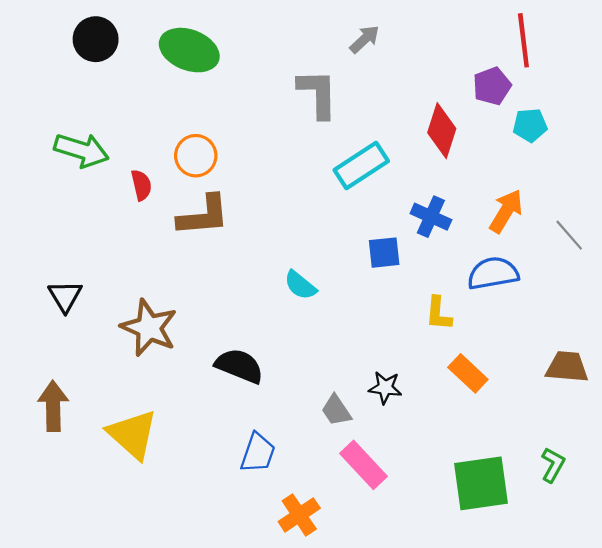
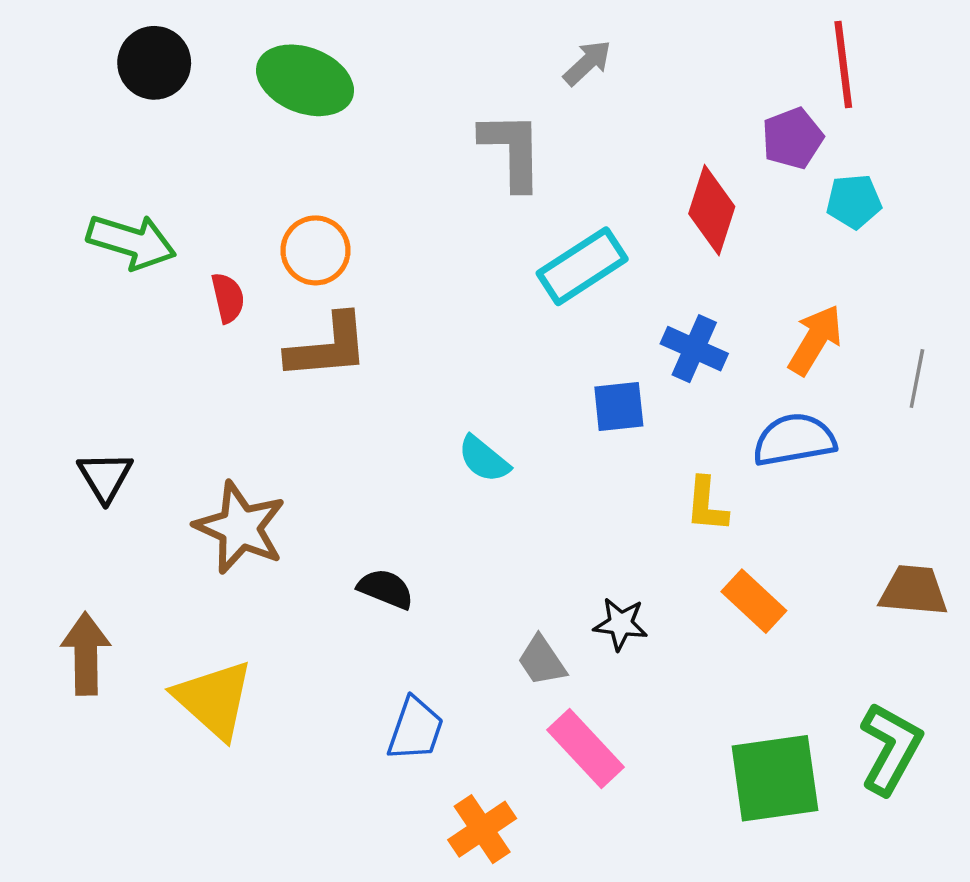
gray line: (569, 235) -> (917, 378), turned 52
black semicircle: (239, 366) -> (386, 589), size x0.7
green L-shape: (553, 465) -> (891, 748), size x1.6

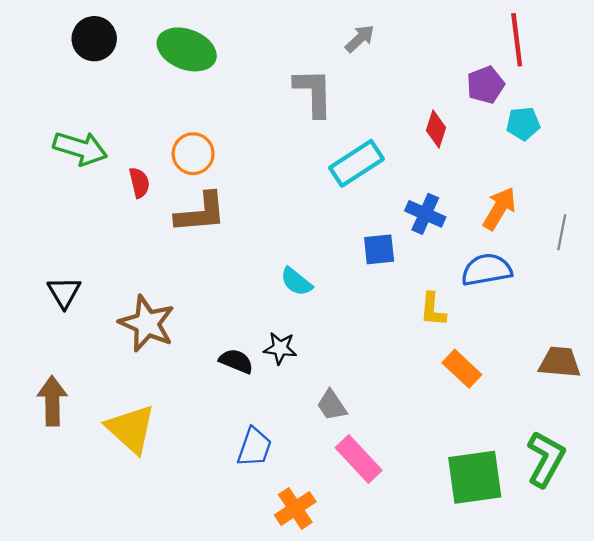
red diamond: (712, 210) -> (436, 129), size x0.7
black star: (621, 624) -> (280, 348), moved

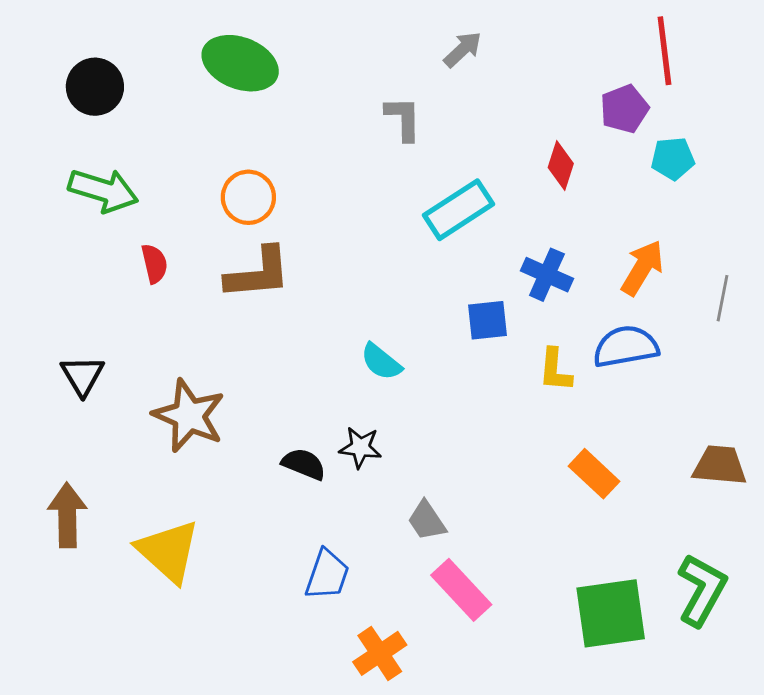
black circle: (94, 39) -> (95, 87), moved
gray L-shape: (313, 92) -> (403, 118), size x0.7
red semicircle: (139, 183) -> (154, 264), moved
yellow L-shape: (433, 310) -> (555, 370), moved

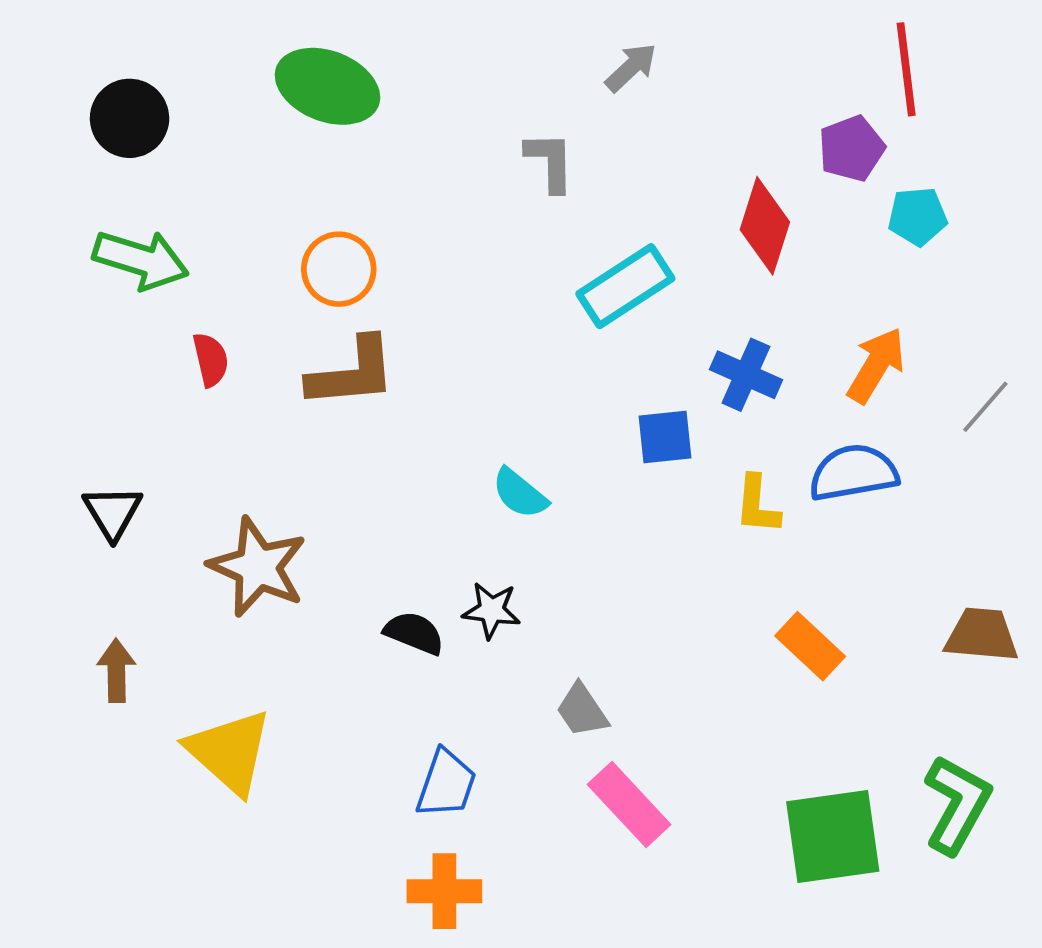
red diamond: (561, 165) -> (765, 226), size x1.4
gray line: (723, 298) -> (985, 407), turned 30
brown arrow: (67, 515) -> (116, 671), moved, size x0.7
orange cross: (380, 653) -> (444, 891), moved, turned 34

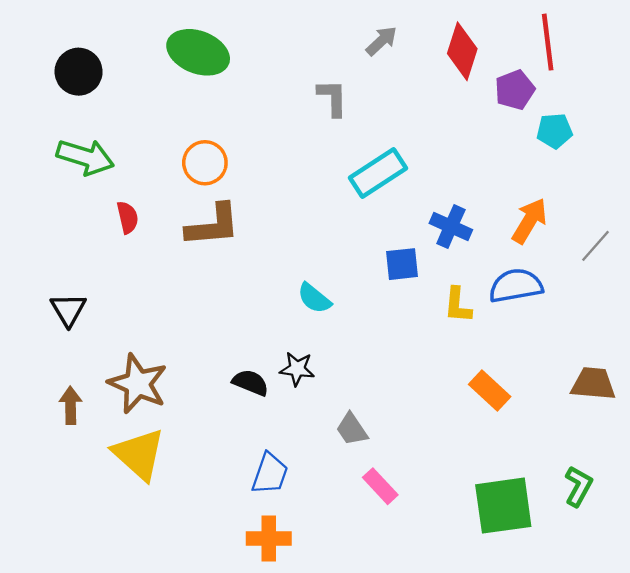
red diamond: (765, 226) -> (462, 51), moved
brown star: (258, 567) -> (138, 384), moved
pink rectangle: (629, 804) -> (380, 486), size x0.7
green L-shape: (957, 804) -> (578, 486), size x0.7

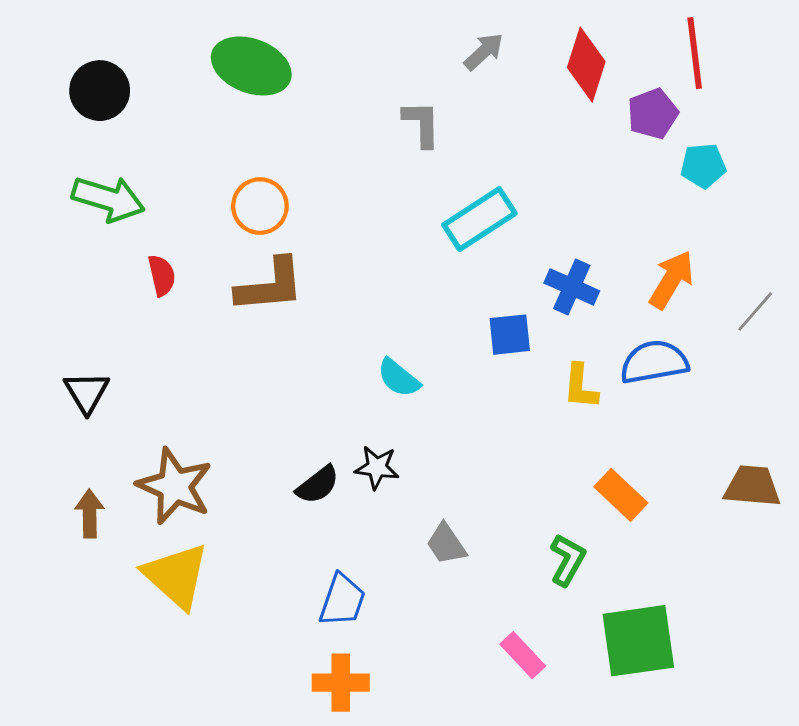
black semicircle: (250, 383) -> (318, 485), turned 120
pink rectangle: (380, 486) -> (523, 655), moved
green L-shape: (578, 486) -> (567, 560), moved

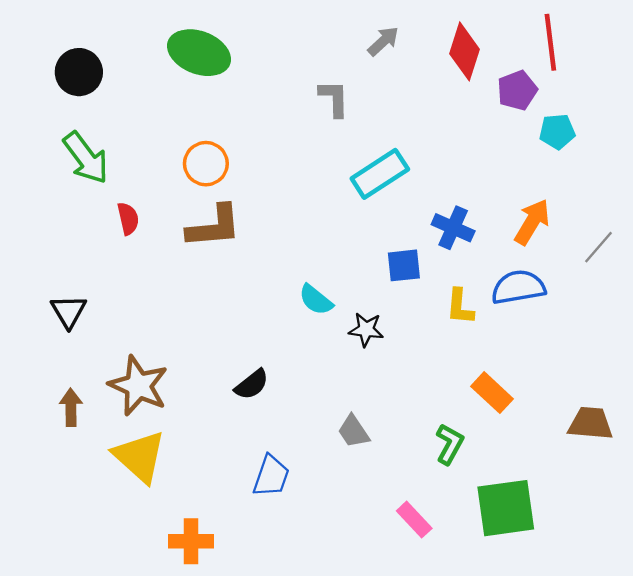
green arrow: (108, 199) -> (86, 158), turned 36
black star: (377, 467) -> (366, 330), moved
brown trapezoid: (752, 486) -> (590, 423), moved
orange cross: (341, 683) -> (191, 541), moved

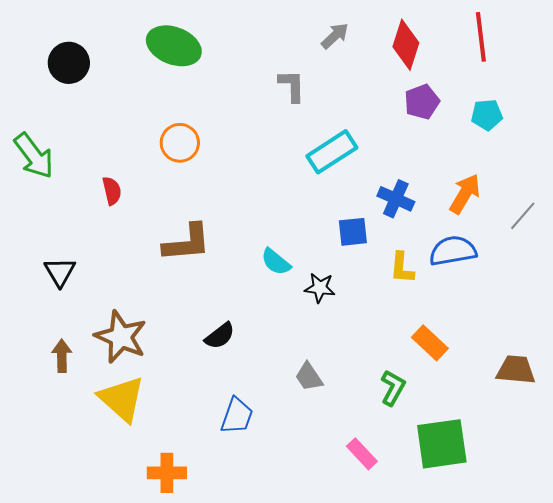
purple pentagon: (517, 90) -> (422, 102), moved
green arrow: (86, 158) -> (34, 156), moved
brown L-shape: (214, 227) -> (187, 243), moved

